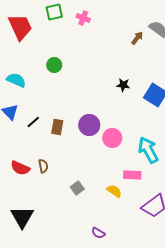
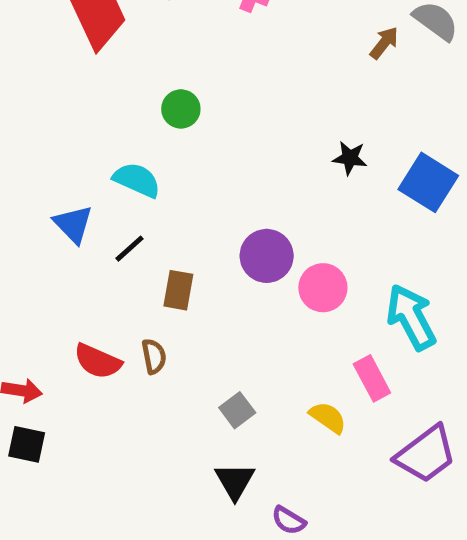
cyan semicircle: (16, 80) -> (137, 180), moved
brown rectangle: (57, 127) -> (178, 290), moved
pink rectangle: (132, 175) -> (372, 378), turned 60
black triangle: (22, 217) -> (235, 481), moved, size x0.7

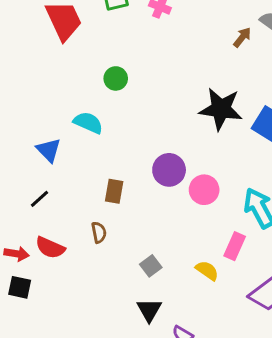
black star: (350, 158) -> (221, 109), size x2.0
black line: (129, 249) -> (39, 199), moved
red semicircle: (98, 361) -> (50, 248), moved
pink rectangle: (372, 378) -> (235, 246), turned 52

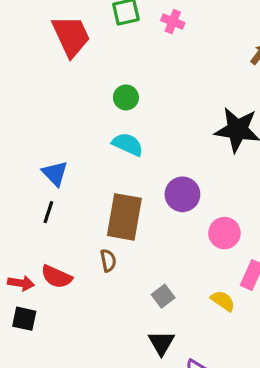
cyan semicircle: (88, 123) -> (128, 144), moved
pink circle: (204, 190) -> (224, 233), moved
brown rectangle: (114, 191) -> (124, 217), size x1.8
black line: (39, 199) -> (48, 212), moved, turned -30

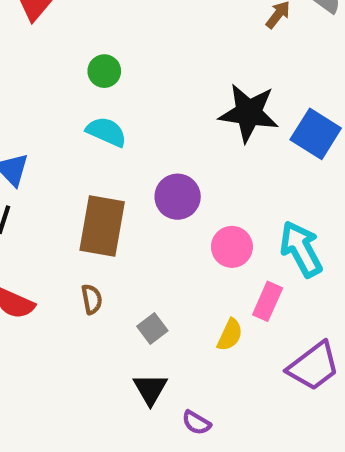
brown semicircle: (108, 261) -> (92, 299), moved
yellow semicircle: (223, 301) -> (230, 335), turned 80

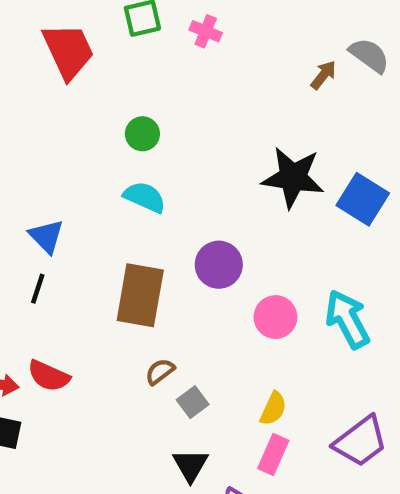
brown semicircle: (92, 299) -> (160, 372), moved, turned -116
pink rectangle: (268, 301) -> (273, 454), moved

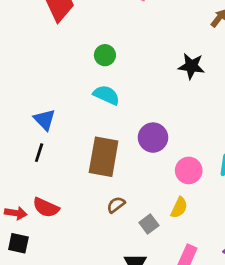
black star: (293, 177) -> (191, 66), moved, size x0.7
gray square: (193, 402) -> (149, 224), moved
yellow semicircle: (273, 409) -> (179, 208), moved

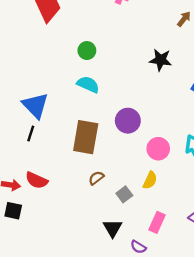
blue triangle: (45, 120) -> (35, 105), size x1.4

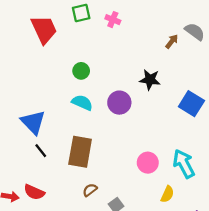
purple circle: (128, 121) -> (119, 103), moved
black line: (31, 134) -> (41, 151), moved, turned -56
yellow semicircle: (150, 180) -> (167, 194), moved

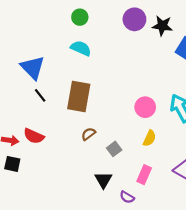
black star: (150, 80) -> (162, 26), moved
purple circle: (119, 103) -> (134, 19), moved
yellow semicircle: (167, 194) -> (149, 138), moved

